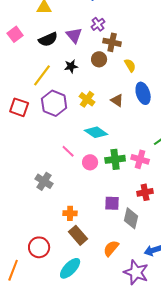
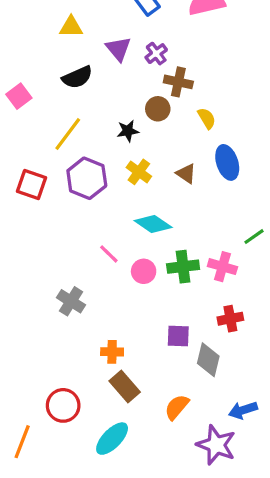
pink square: (15, 34) -> (19, 96), moved
purple triangle: (74, 35) -> (118, 49), moved
black star: (71, 66) -> (128, 131), moved

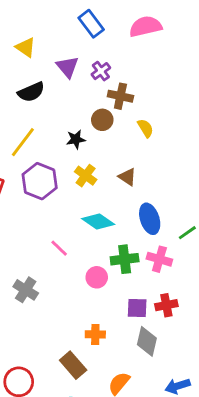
yellow triangle: (71, 27) -> (26, 47), turned 35
blue ellipse: (227, 162) -> (150, 219), moved
pink circle: (144, 271) -> (97, 277), moved
purple square: (178, 336) -> (137, 308), moved
orange cross: (112, 352) -> (95, 334), moved

